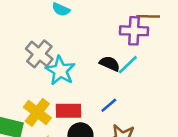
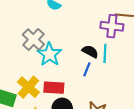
cyan line: (128, 65) -> (105, 53), turned -48
blue line: (109, 105) -> (87, 69), moved, turned -32

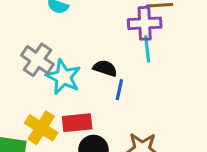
black semicircle: (90, 51) -> (105, 68), moved
cyan line: (105, 53) -> (147, 49), moved

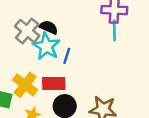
black semicircle: (105, 68) -> (49, 27), moved
blue line: (119, 90) -> (67, 56), moved

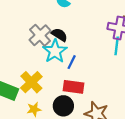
red rectangle: (54, 83) -> (73, 87), moved

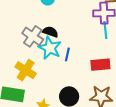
yellow cross: (31, 82) -> (26, 70), moved
red rectangle: (73, 87) -> (100, 65), moved

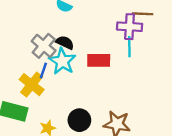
blue line: (67, 54) -> (43, 71), moved
red rectangle: (100, 65) -> (99, 60), moved

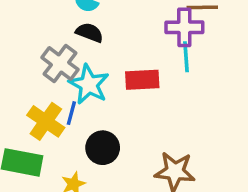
black semicircle: (65, 43) -> (89, 32), moved
blue line: (43, 71) -> (71, 113), moved
black circle: (79, 120) -> (103, 148), moved

